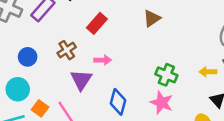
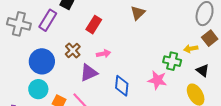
blue circle: (28, 57) -> (42, 61), size x1.6
green cross: (166, 75) -> (172, 61), moved
purple triangle: (81, 80) -> (89, 73), turned 42

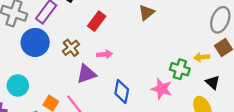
blue circle: (42, 61) -> (35, 42), moved
cyan circle: (38, 89) -> (18, 85), moved

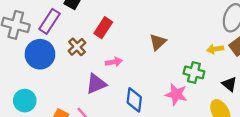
brown triangle: (146, 13) -> (158, 42), moved
brown cross: (71, 48) -> (77, 47), moved
yellow arrow: (202, 57) -> (215, 49), moved

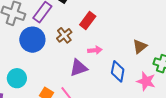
brown triangle: (158, 42) -> (140, 46), moved
blue diamond: (134, 100) -> (118, 71), moved

